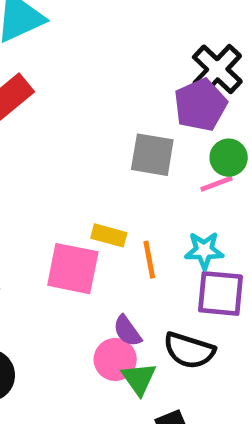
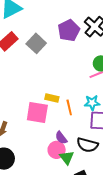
purple pentagon: (200, 105) -> (69, 30), moved
gray square: (152, 155) -> (36, 43), moved, turned 36

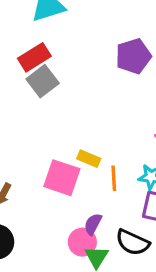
gray square: (36, 43) -> (43, 81), moved
purple semicircle: (61, 138) -> (93, 224), turned 56

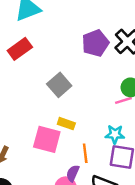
gray square: (43, 81) -> (59, 85), moved
orange line: (114, 178) -> (85, 153), moved

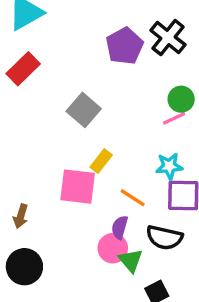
yellow rectangle: (66, 124) -> (101, 161), turned -63
orange line: (85, 153) -> (133, 198), turned -42

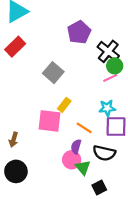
black cross: (168, 38) -> (108, 51), moved

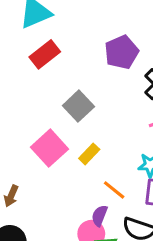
red rectangle: (15, 47) -> (45, 54), moved
pink square: (49, 121) -> (49, 148), moved, turned 35

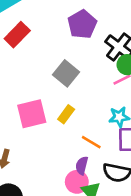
gray square: (78, 106) -> (66, 73), moved
pink square: (49, 148) -> (32, 114), turned 36

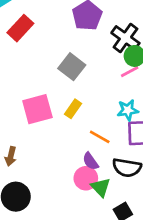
purple semicircle: (82, 166) -> (90, 161), turned -48

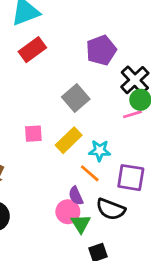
pink square: (37, 109) -> (33, 134), size x0.6
yellow rectangle: (73, 109) -> (69, 140), size x1.4
cyan star: (128, 110) -> (100, 151), moved

